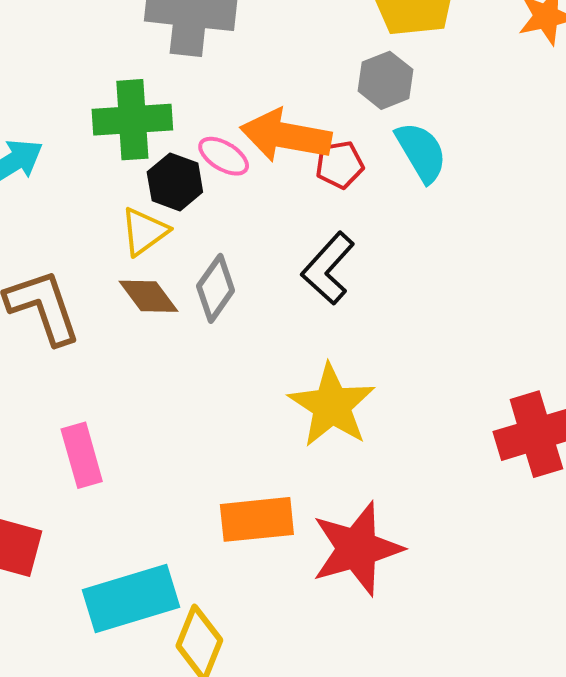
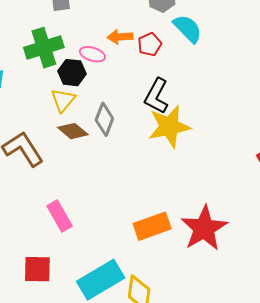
orange arrow: (286, 136) -> (120, 37), size x0.6
yellow star: (332, 406) -> (169, 126), moved, turned -30

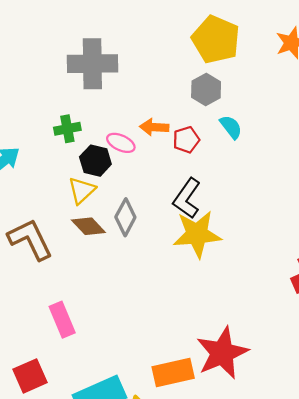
cyan semicircle: (188, 29) -> (231, 127), size x0.7
green cross: (44, 48) -> (67, 129), size x0.6
orange rectangle: (152, 226) -> (173, 373), moved
red square: (37, 269) -> (30, 376), turned -32

